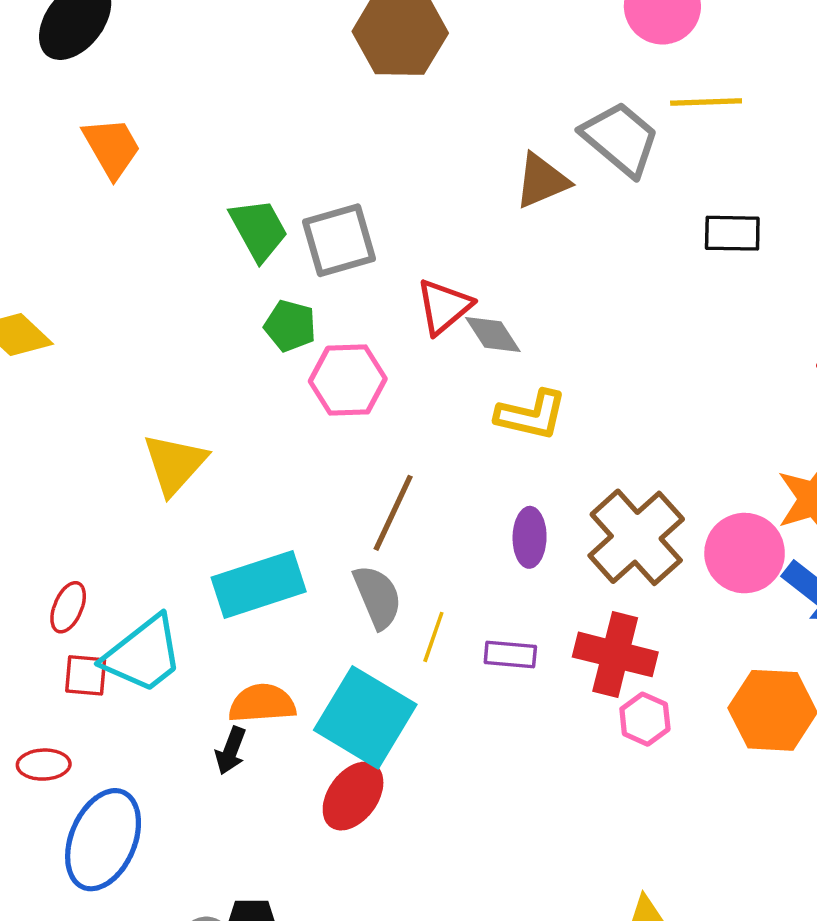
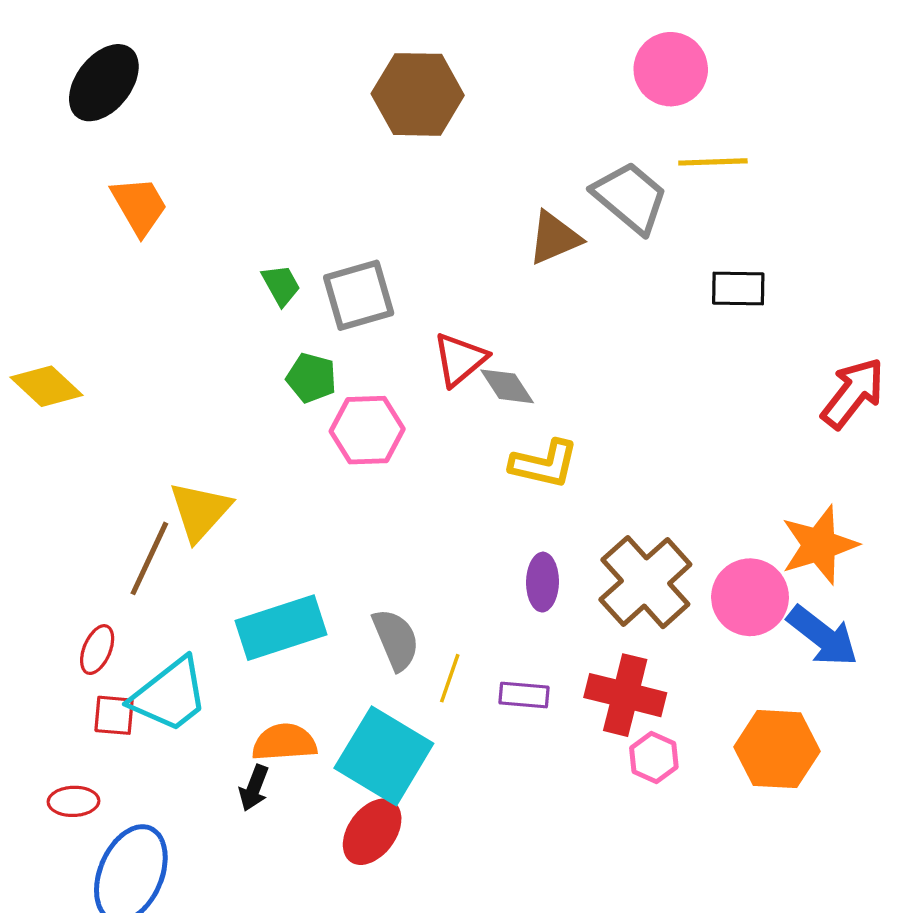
green trapezoid: (259, 230) -> (281, 285), size x0.7
brown line: (393, 513) -> (149, 558), moved

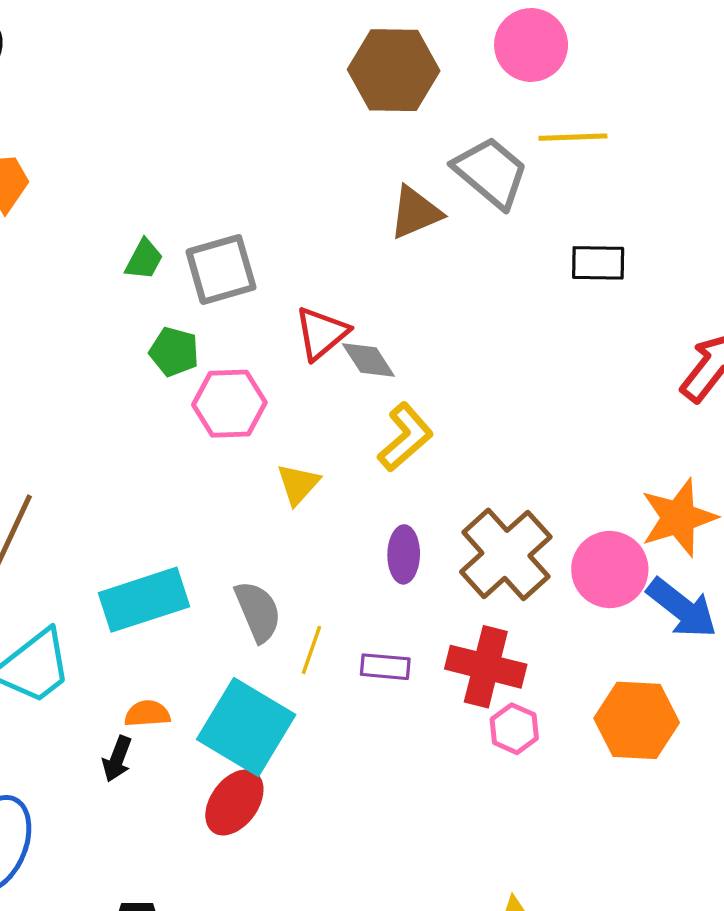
brown hexagon: (418, 94) -> (394, 70), moved
green trapezoid: (281, 285) -> (144, 259), turned 57
yellow L-shape: (544, 464) -> (405, 437), turned -54
yellow triangle: (200, 511) -> (298, 484), moved, size x0.7
orange semicircle: (284, 742) -> (147, 714), size x0.7

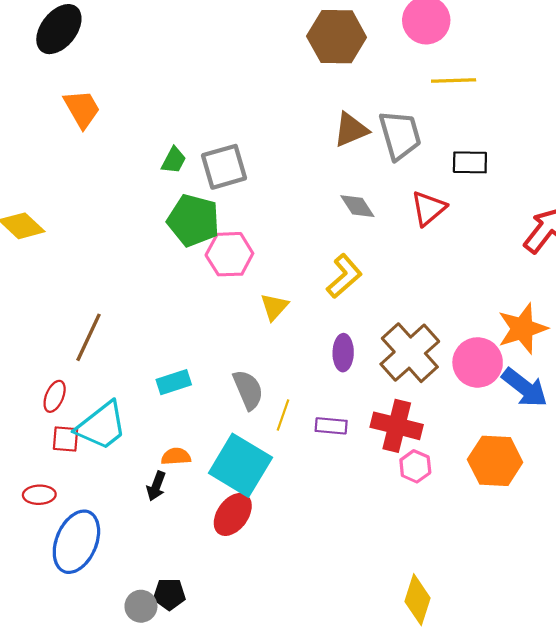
gray trapezoid: (491, 172) -> (400, 135), moved, turned 34
red triangle: (322, 333) -> (428, 208), moved
green pentagon: (174, 352) -> (193, 220), size x1.6
gray diamond: (368, 360) -> (357, 206), moved
cyan rectangle: (144, 600) -> (174, 382), size x0.6

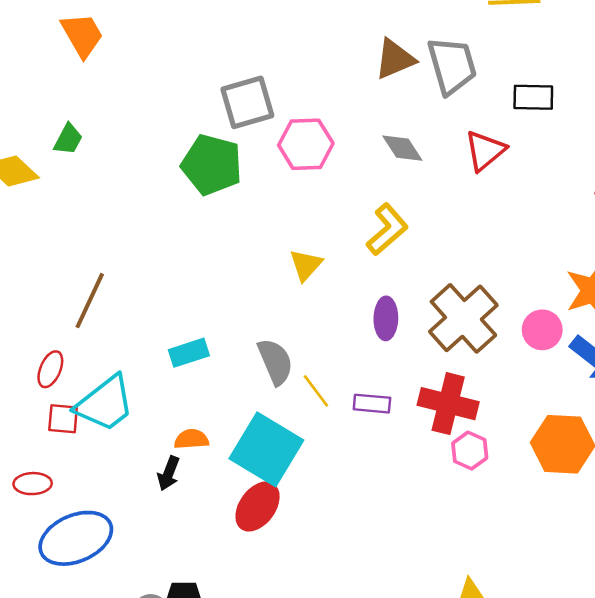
green trapezoid: (174, 160) -> (68, 139), moved
pink hexagon: (229, 254) -> (306, 144), moved
pink circle: (478, 362) -> (542, 330), size x0.7
yellow line: (283, 415) -> (316, 391), turned -56
blue ellipse: (76, 542) -> (76, 538), turned 44

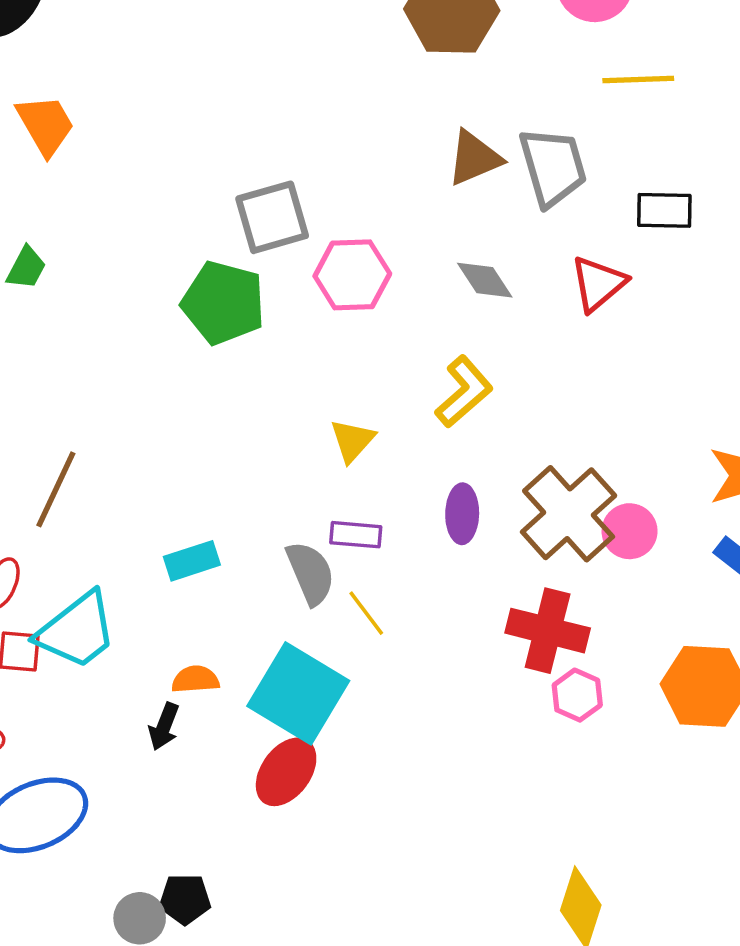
pink circle: (542, 330) -> (630, 531), moved
purple rectangle: (372, 404) -> (356, 535), moved

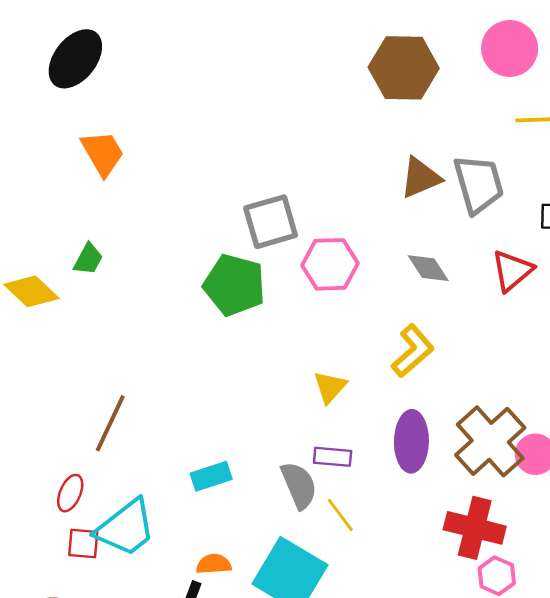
purple ellipse: (462, 514) -> (411, 441), size x1.4

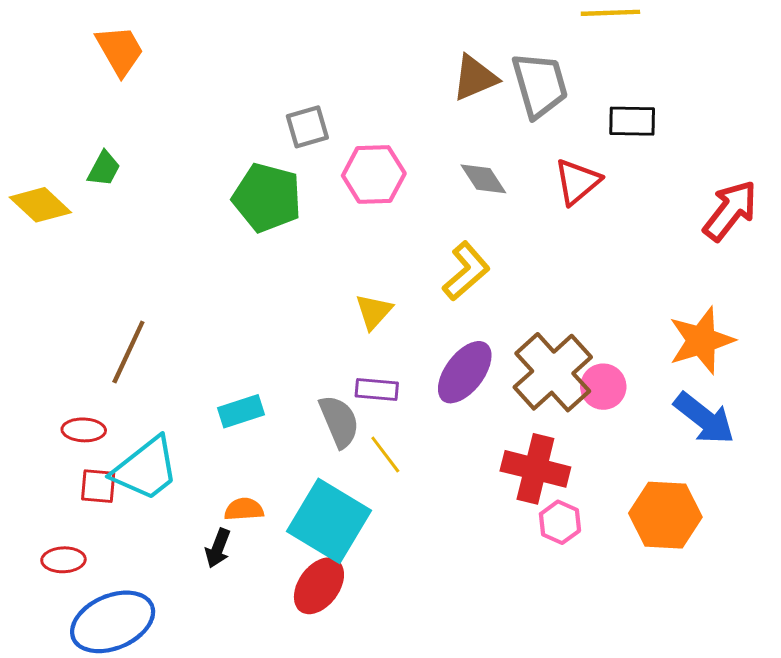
gray square: (271, 222) -> (307, 127), size x0.7
purple ellipse: (411, 441) -> (465, 372), turned 36
red ellipse: (70, 493) -> (84, 430), turned 69

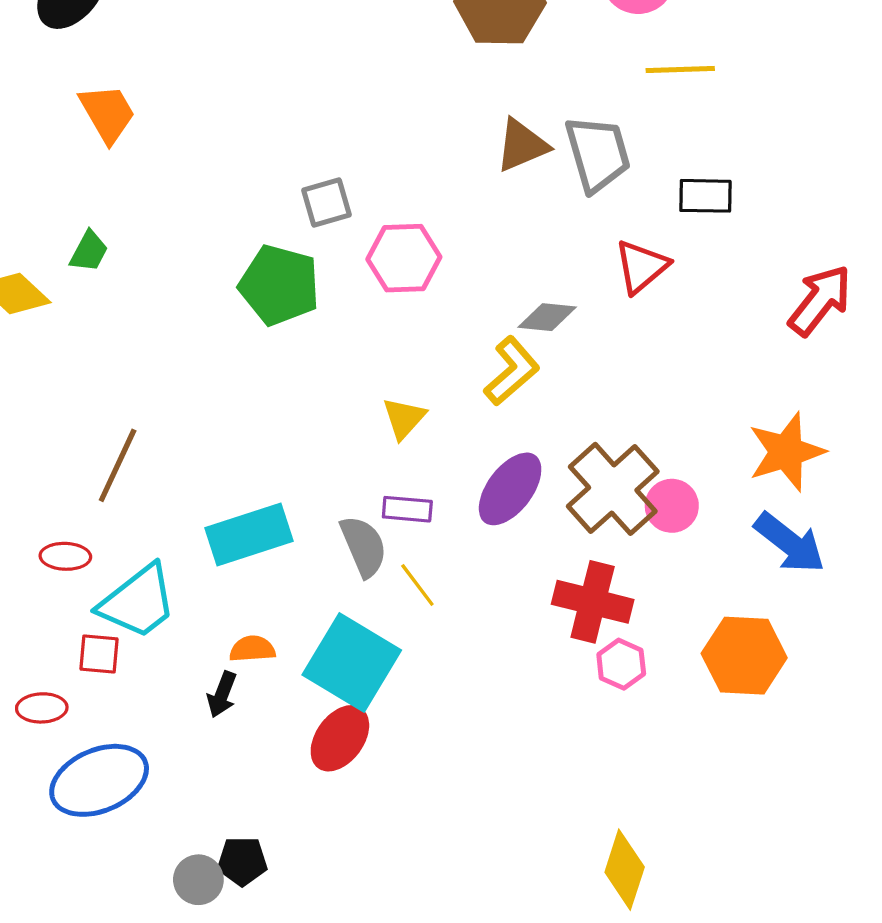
gray diamond: (483, 179) -> (547, 317), moved, turned -51
cyan rectangle: (241, 411) -> (249, 534), size x1.6
red square: (98, 486) -> (99, 654), moved

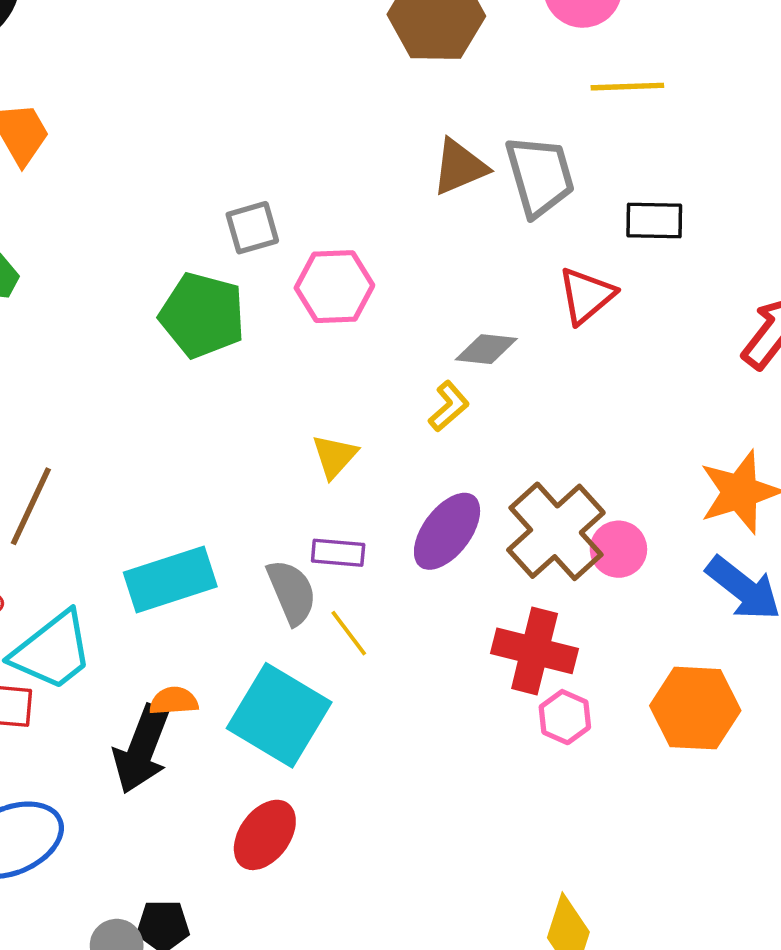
yellow L-shape: (512, 371) -> (449, 406), size x0.7
black arrow: (222, 694) -> (142, 749), size x1.8
red ellipse: (340, 738) -> (265, 835), moved

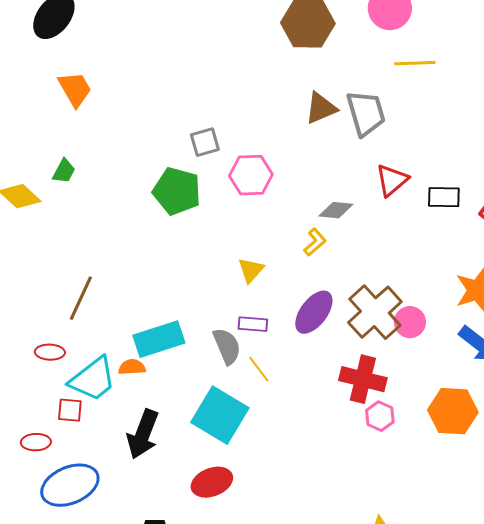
black rectangle: (654, 221) -> (444, 197), moved
orange semicircle: (174, 701) -> (132, 367), moved
red ellipse: (265, 835) -> (212, 482), turned 33

